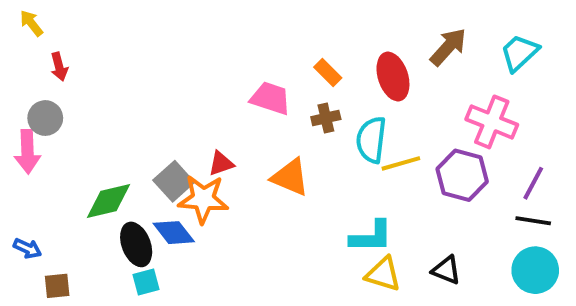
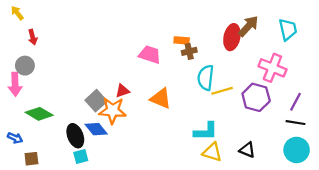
cyan trapezoid: (519, 53) -> (288, 29), turned 120
orange rectangle: (328, 73) -> (182, 40), turned -40
red ellipse: (393, 77) -> (232, 37), moved, turned 30
brown cross: (326, 118) -> (189, 51), moved
green diamond: (108, 201) -> (39, 114), moved, turned 44

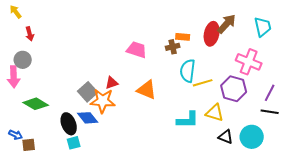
orange rectangle: (182, 40) -> (183, 37), moved
blue arrow: (15, 138) -> (16, 135), moved
cyan circle: (297, 150) -> (252, 137), moved
yellow triangle: (212, 152) -> (215, 113), moved

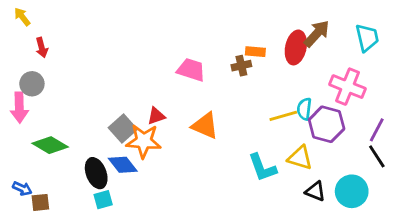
cyan semicircle: (188, 71) -> (304, 109), moved, size x0.7
black line: (270, 112) -> (377, 156), turned 48
cyan L-shape: (188, 120) -> (262, 168), turned 70

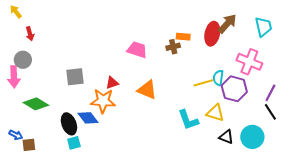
gray square: (123, 128) -> (75, 77), moved, turned 36

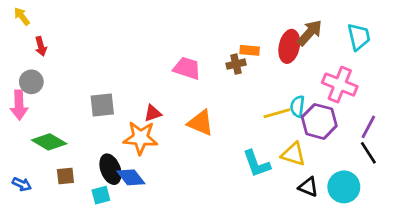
blue diamond: (88, 118) -> (131, 177), moved
black ellipse: (69, 124) -> (110, 169), moved
brown square: (29, 145) -> (65, 176), moved

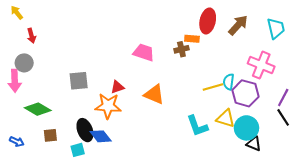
red ellipse: (289, 46) -> (208, 21), moved
black triangle: (308, 187) -> (254, 144), moved
cyan circle: (344, 187) -> (246, 128), moved

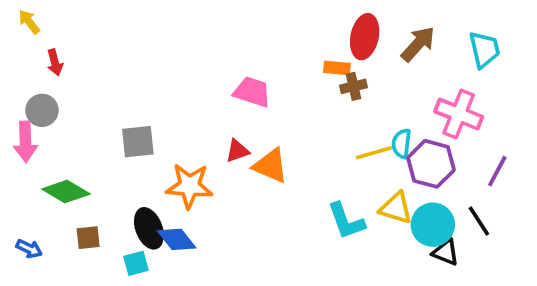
brown cross: (181, 49) -> (354, 86), moved
red triangle: (117, 87) -> (237, 151), moved
black line: (283, 117) -> (479, 221), moved

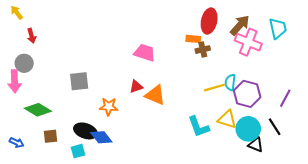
pink cross: (459, 114) -> (248, 42), moved
orange star: (189, 186) -> (109, 107), size x0.7
black ellipse: (149, 228) -> (85, 131), turned -50

